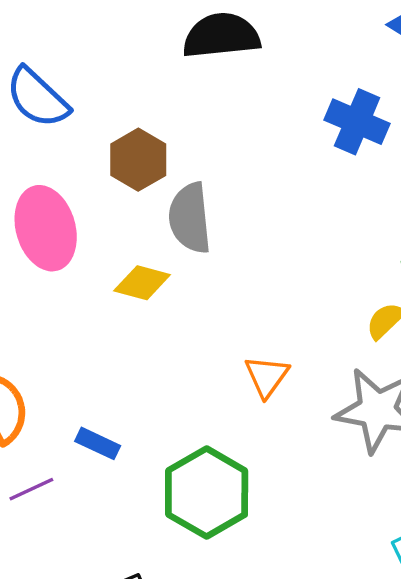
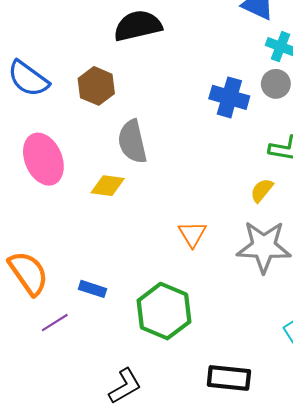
blue cross: (357, 122) -> (229, 97), moved
brown hexagon: (138, 160) -> (96, 86), moved

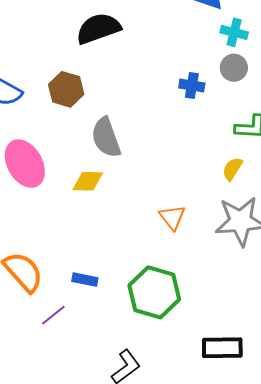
blue cross: (229, 97) -> (192, 86), size x0.7

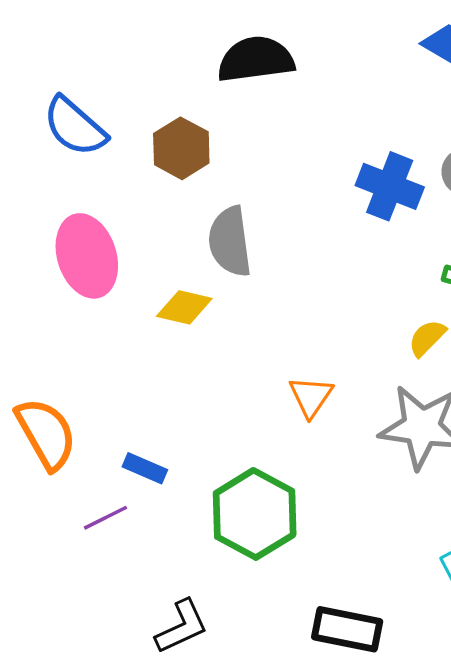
blue cross: (192, 86) -> (390, 186), size x1.5
purple line: (53, 315) -> (106, 518), moved

